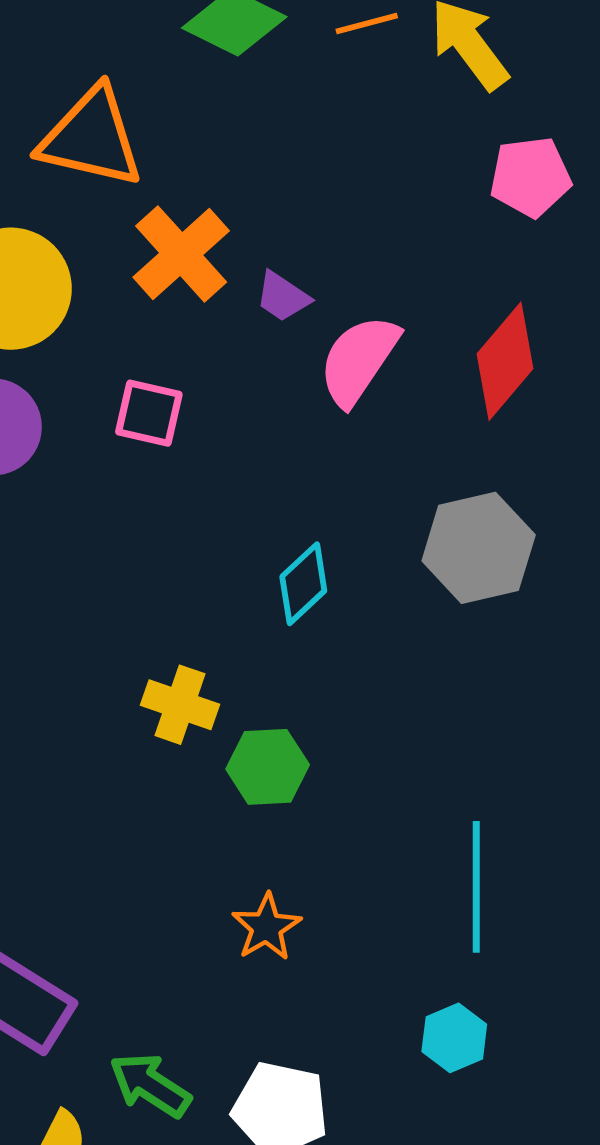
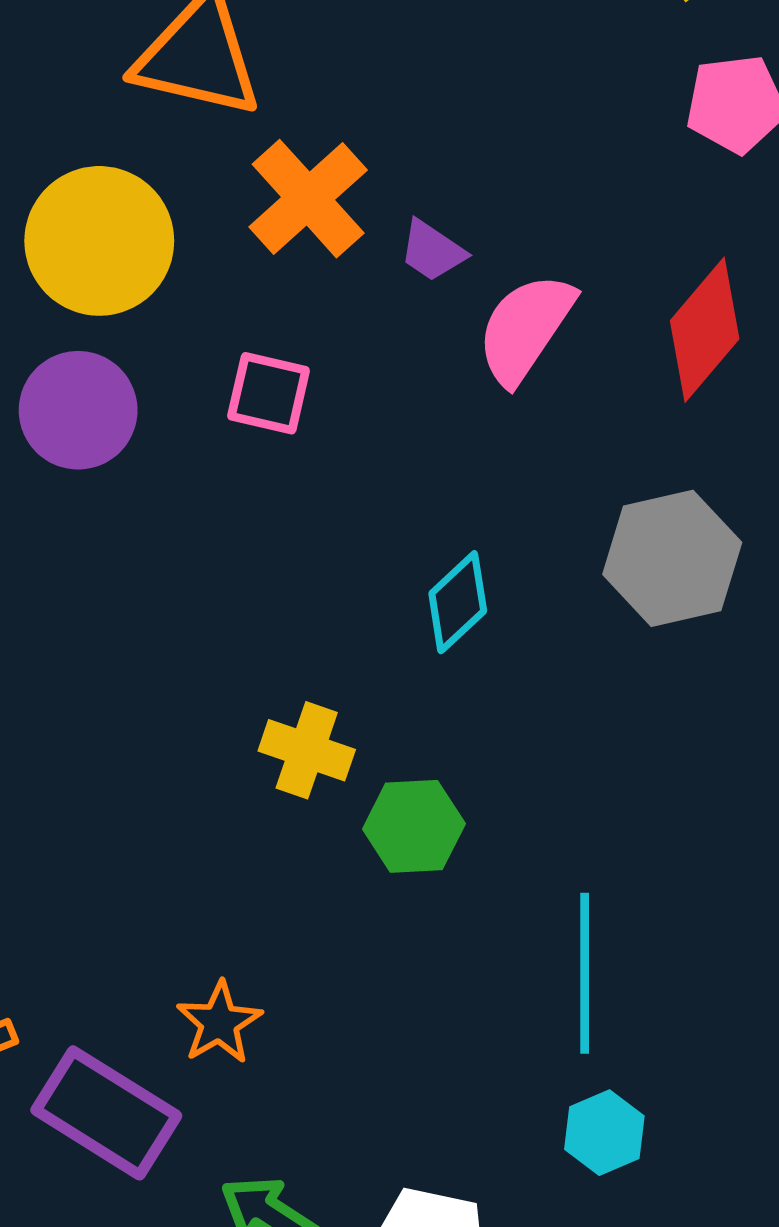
cyan line: (476, 887) -> (585, 973), moved
orange star: (266, 927) -> (219, 1023), moved
cyan hexagon: (454, 1038) -> (604, 1133), moved

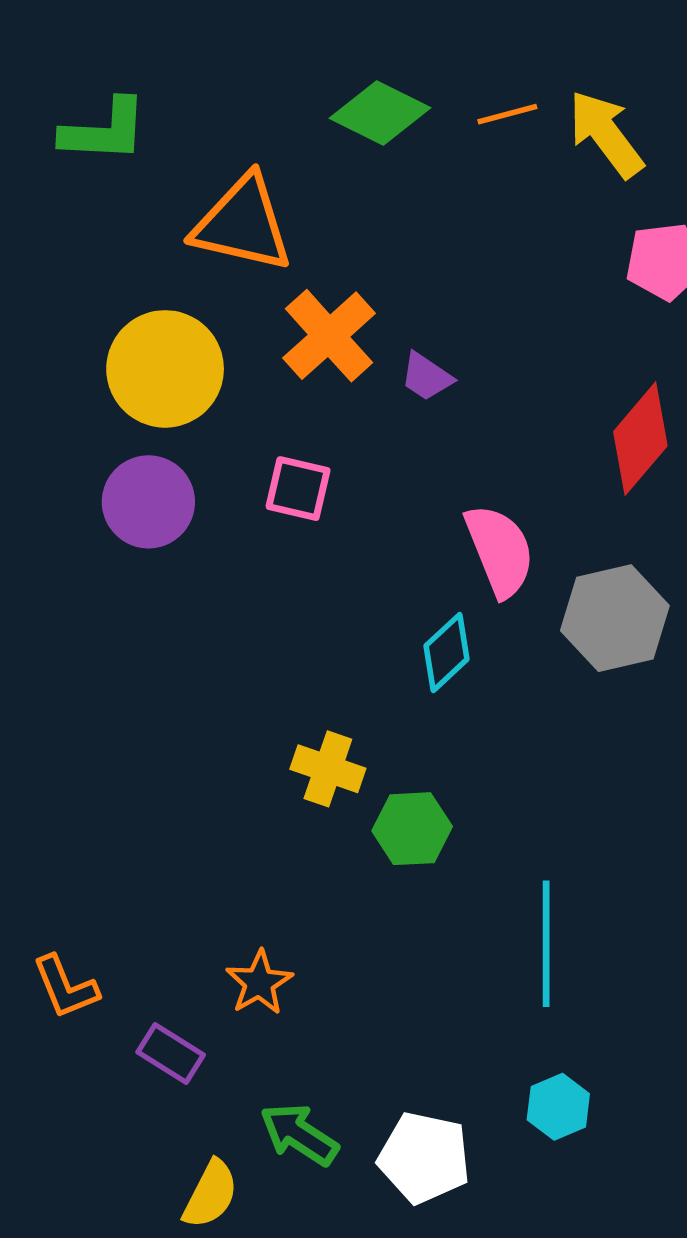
pink semicircle: (525, 328) -> (500, 551), moved, turned 124
purple rectangle: (106, 1113) -> (171, 1054), size x0.6
cyan hexagon: (604, 1133) -> (558, 1107), moved

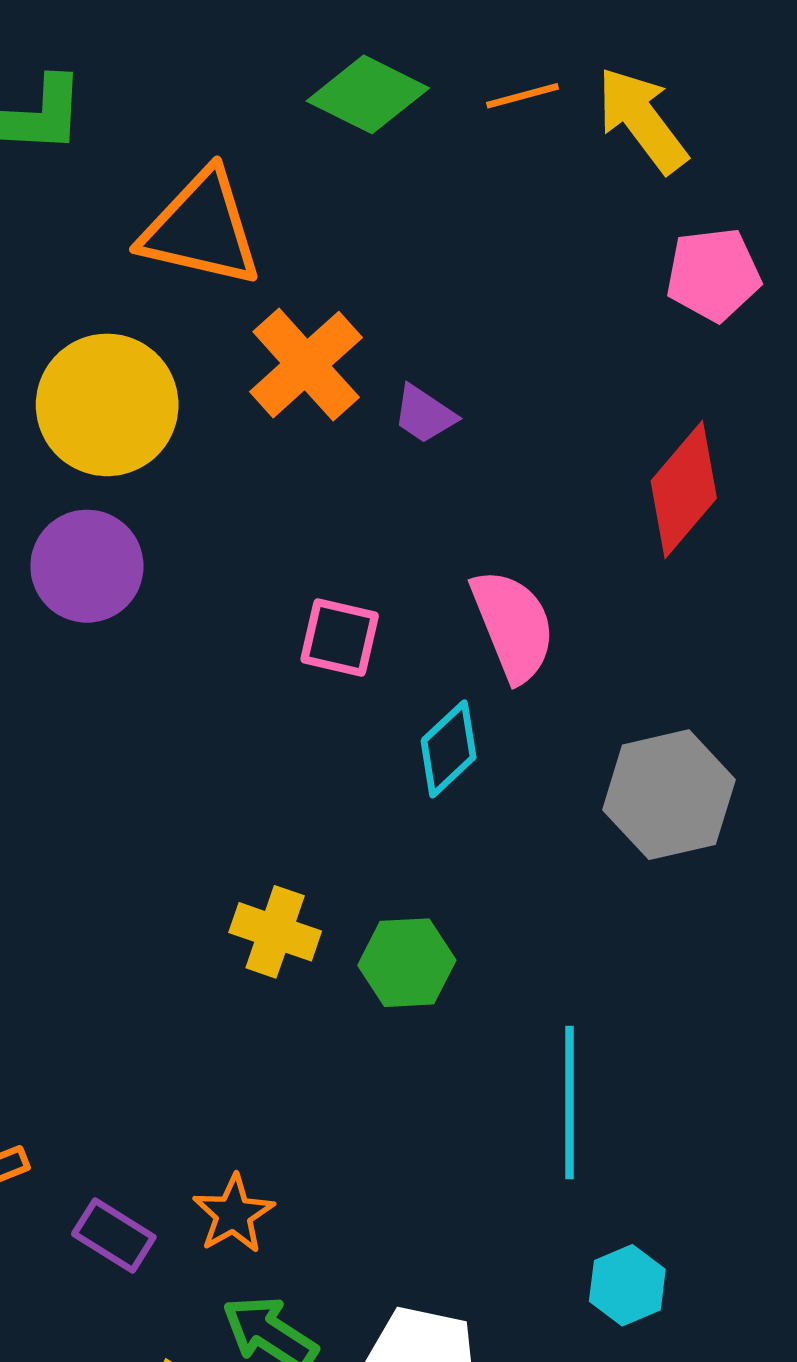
pink square: (298, 489) -> (340, 637), moved
gray hexagon: (615, 618) -> (669, 795), moved
yellow cross: (328, 769) -> (275, 932), moved
orange star: (259, 983) -> (233, 1214), moved
cyan hexagon: (558, 1107) -> (627, 1285), moved

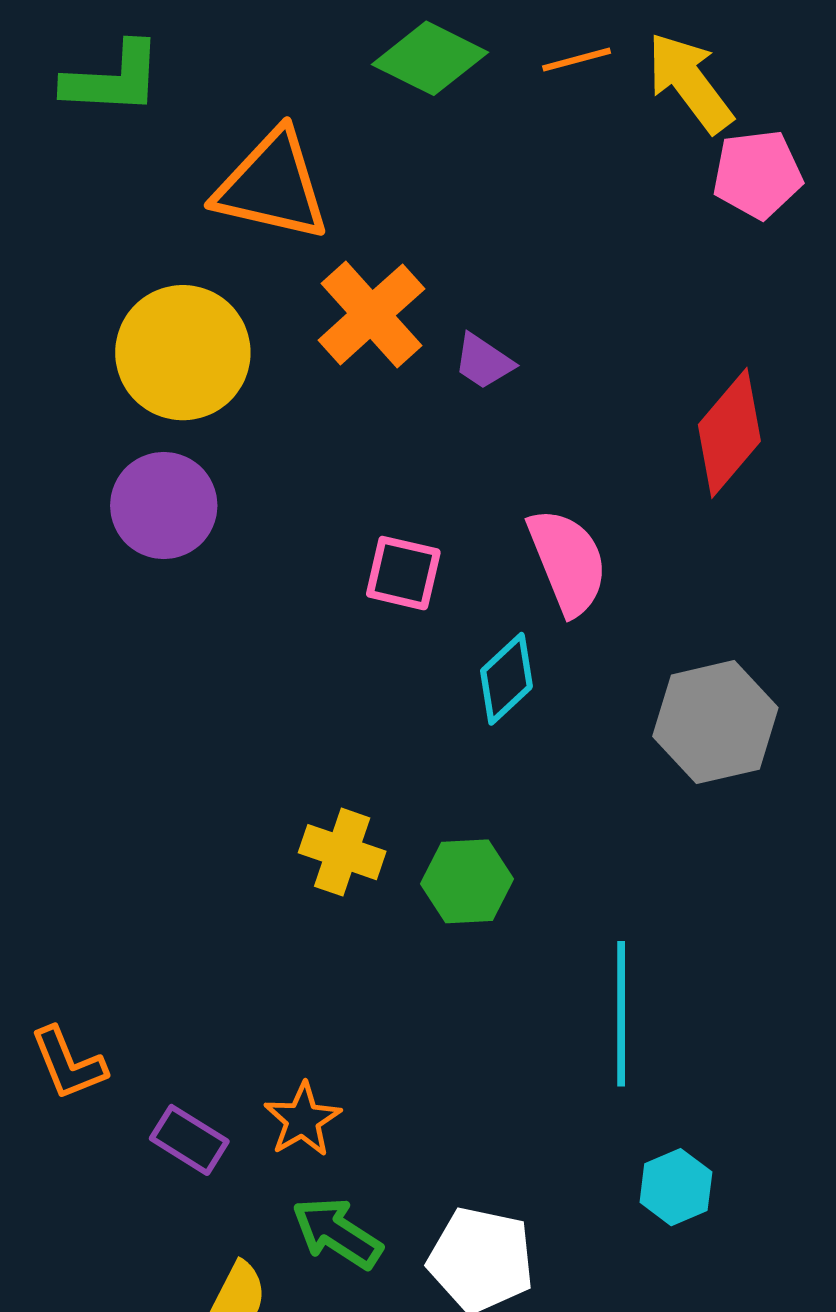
pink pentagon: (713, 275) -> (757, 174), moved

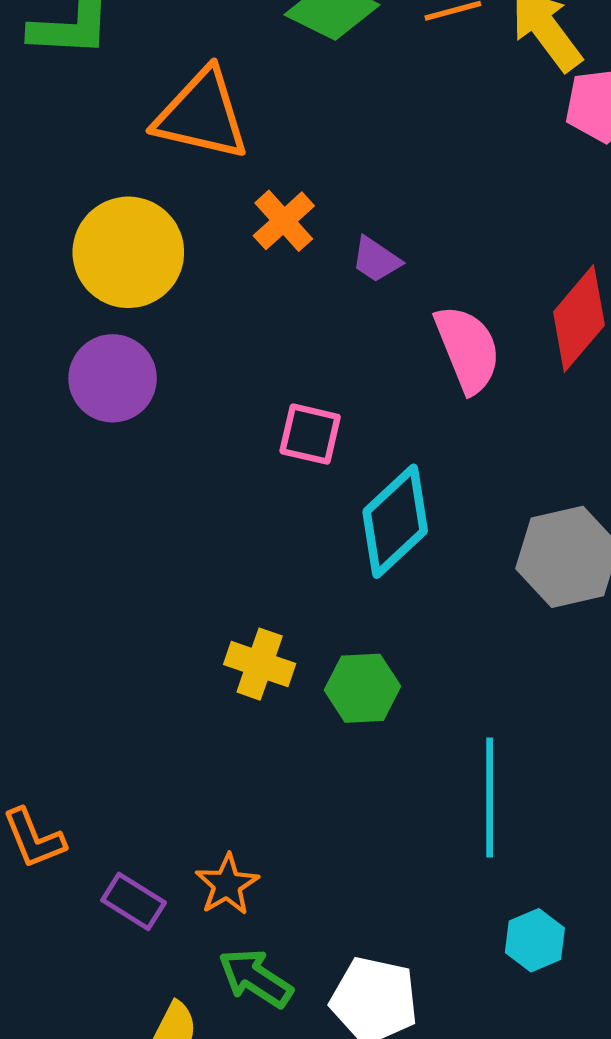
orange cross: (371, 314) -> (284, 221), size x0.7
pink semicircle: (568, 562) -> (468, 349), moved
cyan diamond: (506, 679) -> (395, 521), size x1.5

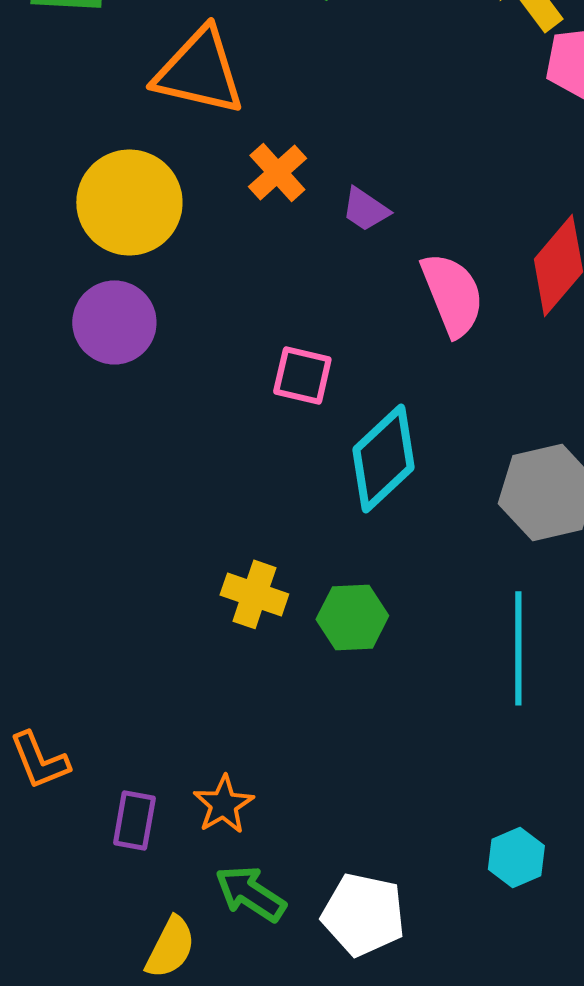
cyan line: (490, 797) -> (518, 648), moved
purple rectangle: (134, 901) -> (134, 820), turned 68

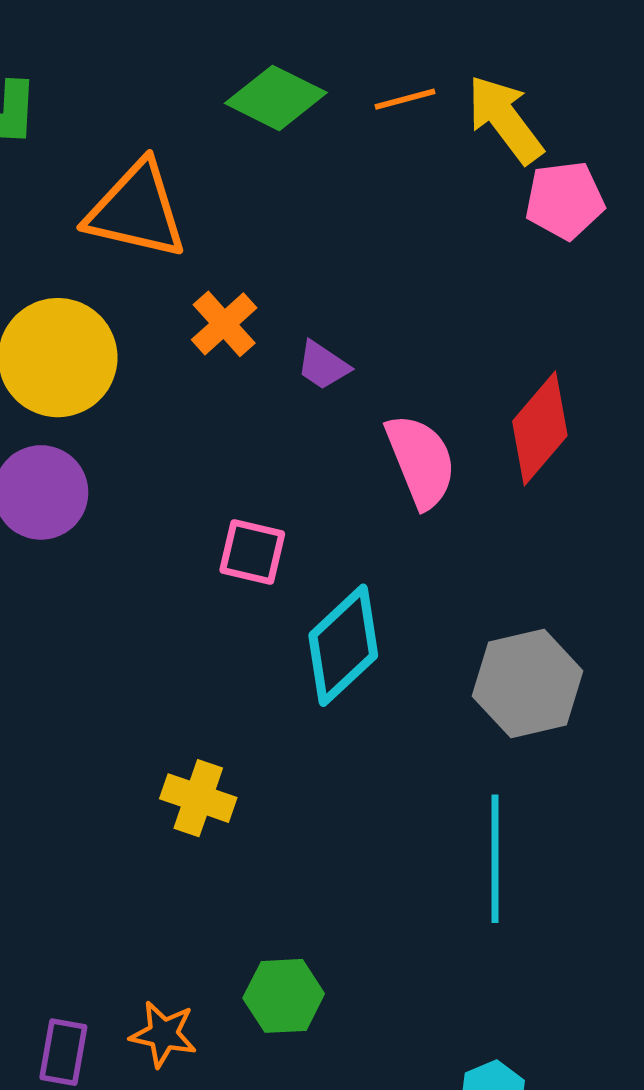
green hexagon: (352, 617) -> (284, 996), moved
orange star: (223, 804) -> (163, 1034), turned -30

